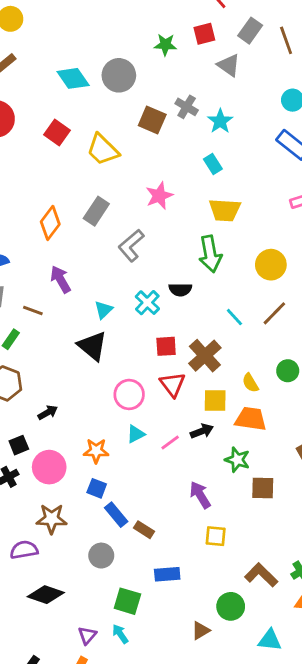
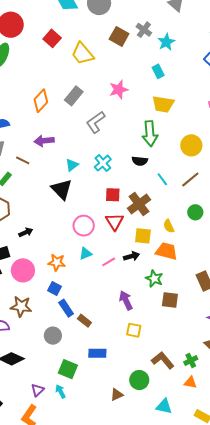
purple arrow: (61, 279) -> (44, 141), turned -72
black semicircle: (180, 290) -> (140, 161), moved
green circle: (288, 371) -> (195, 212), moved

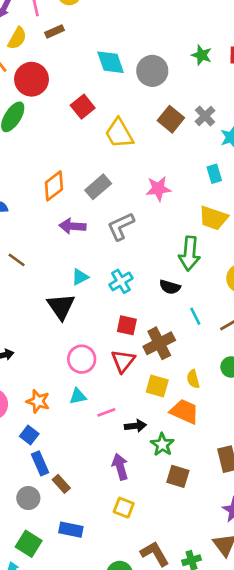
purple arrow: (44, 141) -> (72, 226), moved
black arrow: (132, 256) -> (135, 426), moved
gray circle: (53, 336) -> (28, 498), moved

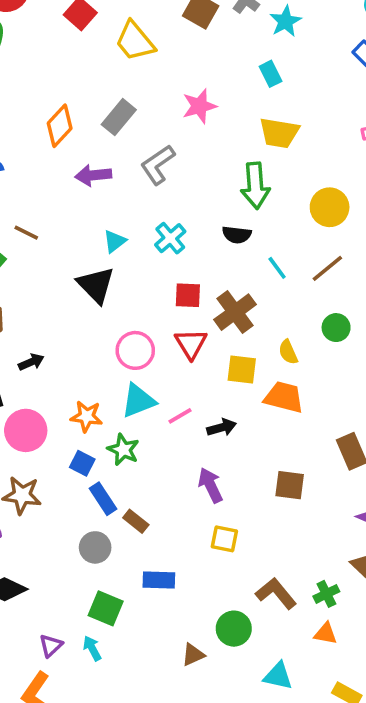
cyan triangle: (78, 396) -> (138, 401), size x1.5
green star: (162, 445) -> (123, 450), moved

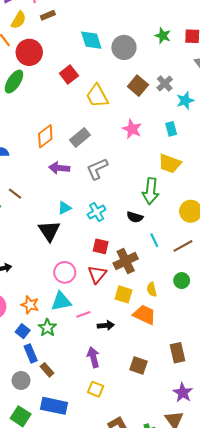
pink star: (199, 106) -> (132, 129), moved, turned 30
blue rectangle: (159, 580) -> (54, 406), size x1.4

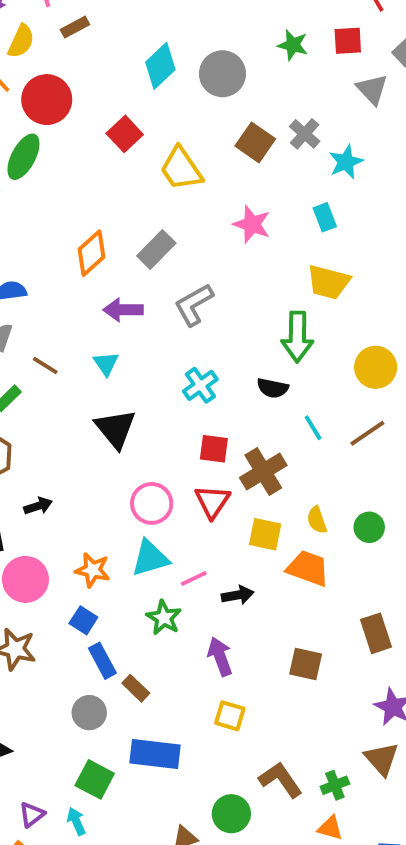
cyan diamond: (91, 40) -> (160, 66), turned 70
cyan triangle: (64, 208) -> (106, 364), moved, turned -32
green circle: (182, 281) -> (369, 527), moved
green star: (47, 328) -> (164, 618), moved

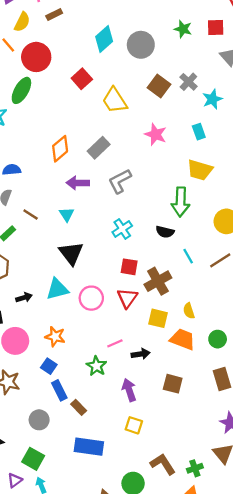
green circle: (369, 527) -> (218, 339), moved
cyan triangle: (150, 558) -> (57, 289), moved
brown square: (306, 664) -> (173, 384), moved
gray circle: (89, 713) -> (39, 420), moved
green square: (95, 779) -> (33, 459), moved

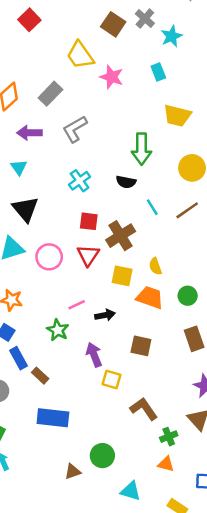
yellow trapezoid: (115, 100) -> (80, 55), moved
yellow trapezoid: (200, 170) -> (177, 116), moved
yellow square: (134, 425) -> (112, 379), moved
brown L-shape: (163, 464) -> (144, 409), moved

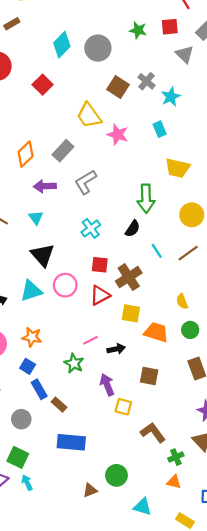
black semicircle: (126, 182) -> (133, 229), turned -66
red triangle: (88, 255) -> (100, 295), turned 30
pink circle: (49, 257) -> (65, 285), moved
yellow semicircle: (155, 266) -> (182, 301), moved

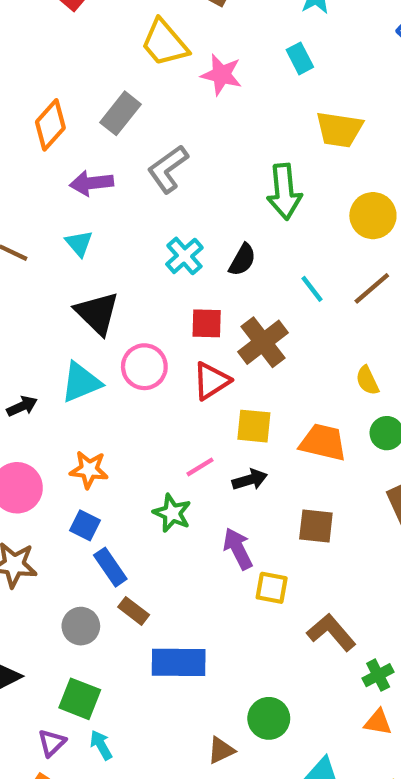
black semicircle: (133, 229) -> (242, 260), moved
yellow square: (131, 313) -> (254, 426), moved
brown rectangle: (59, 405) -> (134, 611), moved

